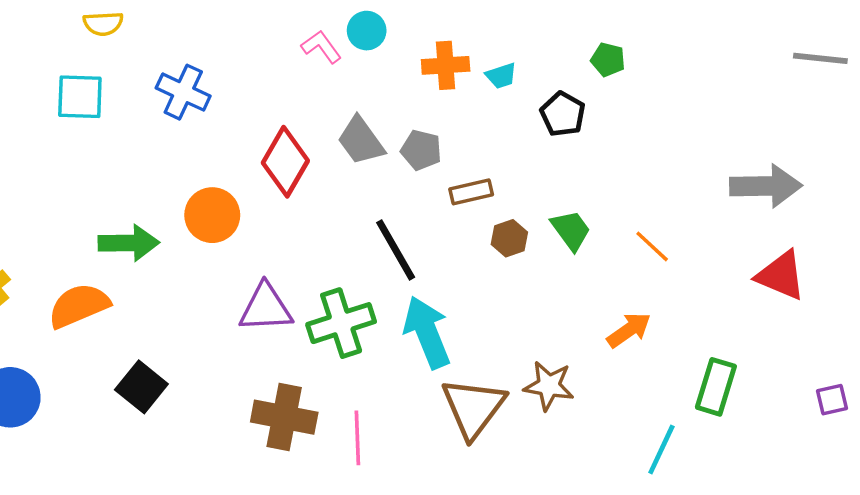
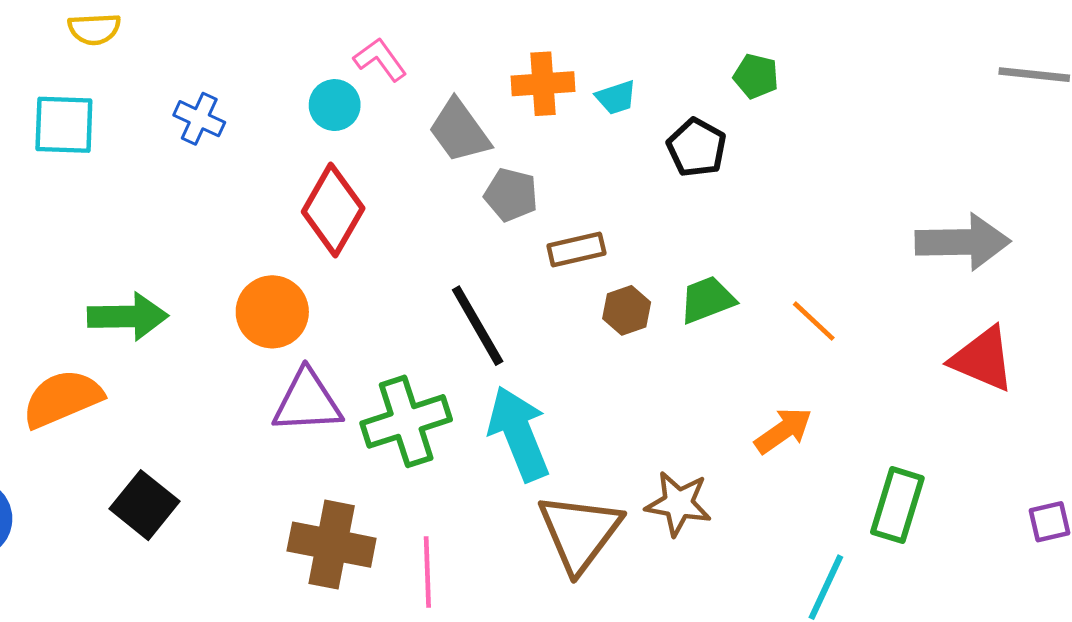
cyan circle: (367, 31) -> (335, 105), moved
blue cross: (183, 92) -> (199, 119), size x0.7
gray trapezoid: (361, 141) -> (459, 131), moved
orange circle: (212, 215) -> (272, 312), moved
green trapezoid: (571, 230) -> (707, 300), turned -75

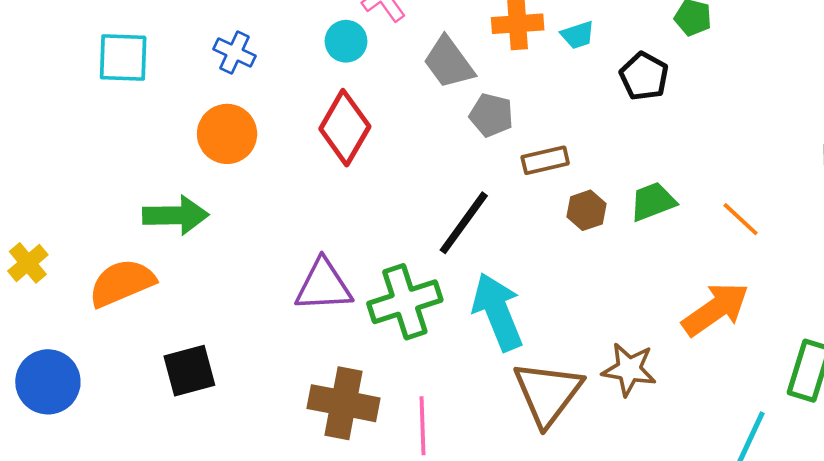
orange circle: (272, 312) -> (227, 134), moved
black line: (478, 326) -> (464, 223), turned 66
orange arrow: (783, 431) -> (715, 309), size x1.4
black square: (144, 505) -> (189, 371), turned 36

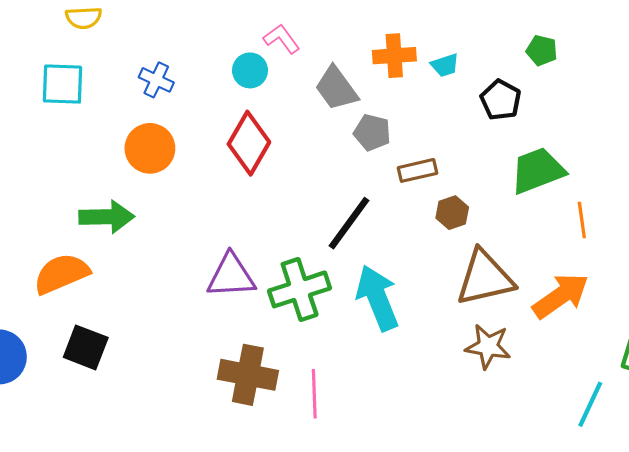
green trapezoid: (653, 202) -> (538, 170), moved, size x1.4
orange line: (741, 219) -> (582, 220), turned 39
black square: (189, 371) -> (86, 347), moved, turned 36
brown triangle: (548, 393) -> (485, 278), moved, turned 40

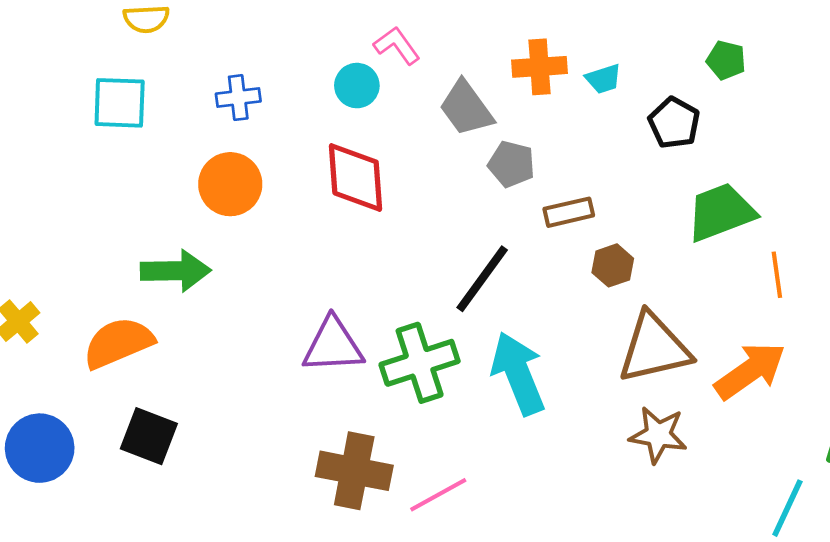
blue cross: (156, 80) -> (238, 98), turned -32
red diamond: (249, 143) -> (356, 178), turned -34
pink line: (314, 394) -> (438, 495), turned 63

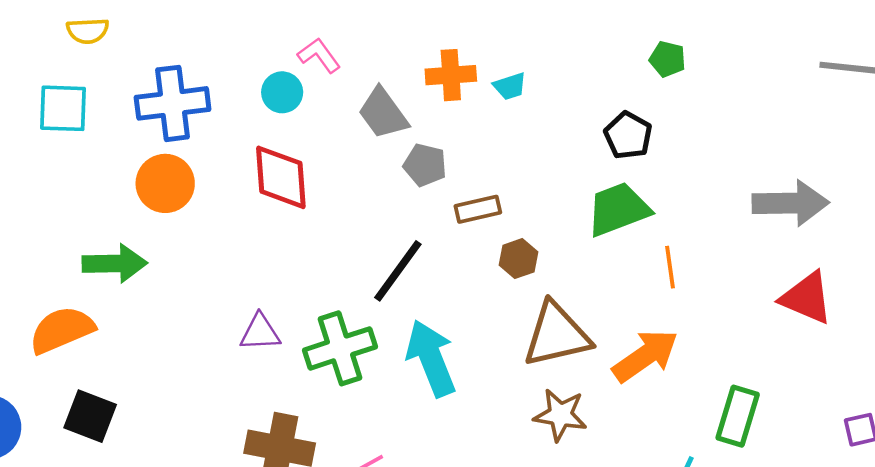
green pentagon: (726, 60) -> (667, 59), moved
blue cross: (238, 98) -> (173, 103), size x1.8
black pentagon: (674, 123) -> (628, 135), moved
purple triangle: (333, 345) -> (260, 332), size x0.7

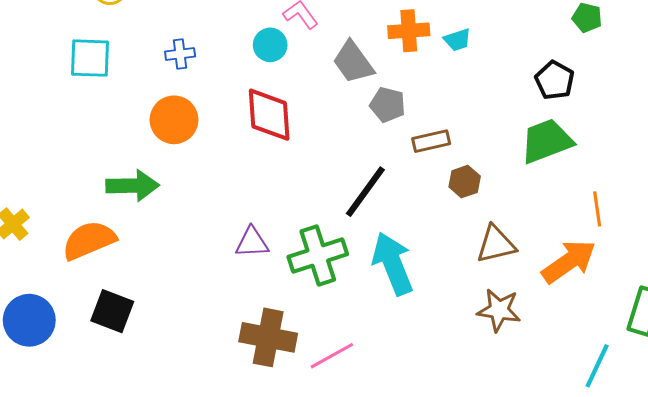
blue cross: (173, 103) -> (180, 54), size x0.5
orange line: (670, 267) -> (597, 209), moved
brown triangle: (557, 335) -> (496, 244), size x0.7

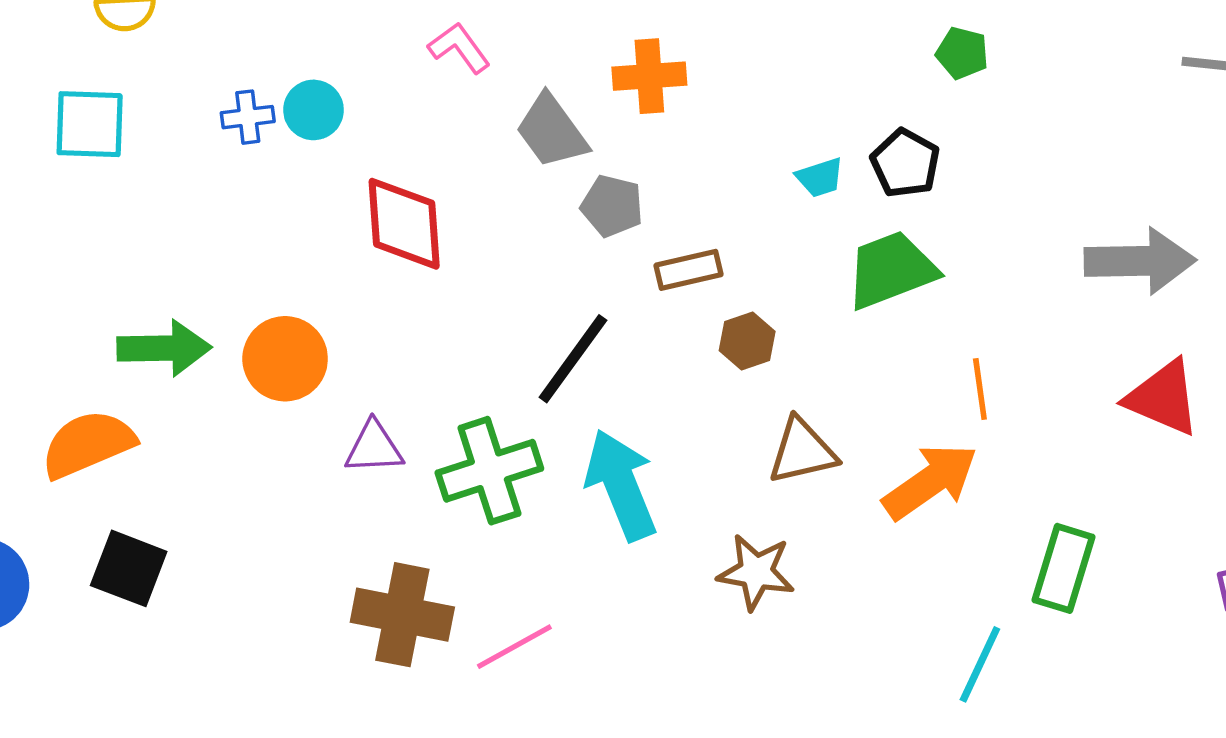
cyan trapezoid: (457, 40) -> (820, 177), moved
cyan circle: (270, 45) -> (314, 110), moved
orange circle: (174, 120) -> (285, 359), moved
brown star: (499, 310) -> (756, 572), moved

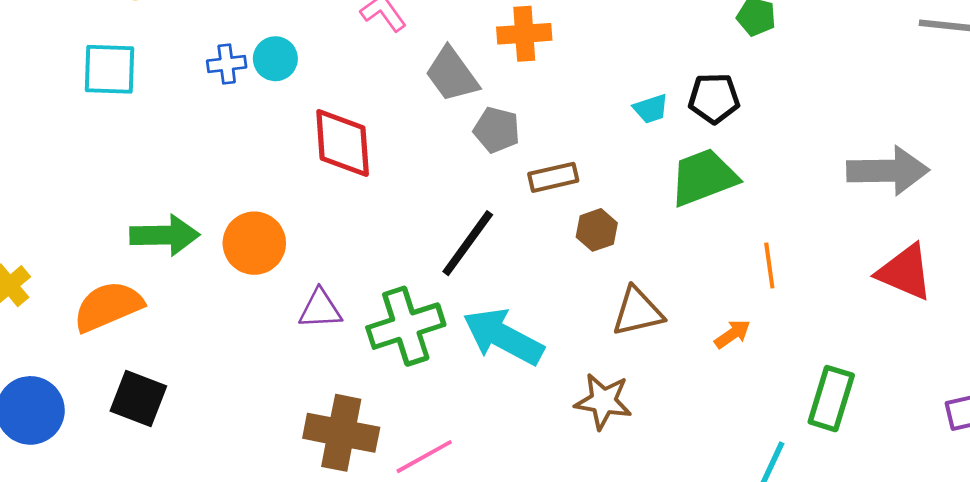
black pentagon: (905, 163) -> (714, 98), turned -30
orange arrow: (930, 481) -> (732, 334), size x0.5
cyan arrow: (621, 485) -> (503, 337), turned -40

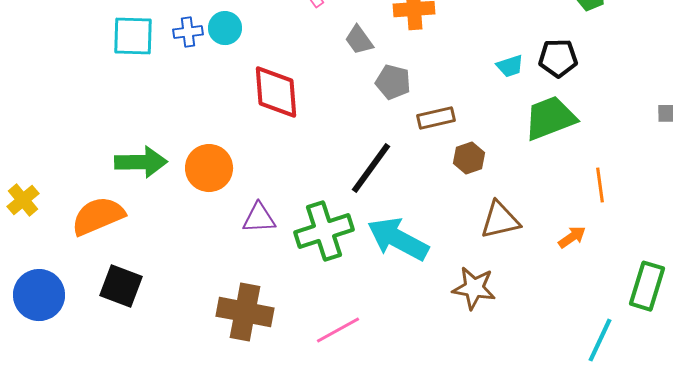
cyan square: (109, 69) -> (133, 36), moved
gray trapezoid: (452, 75) -> (359, 40), size x0.7
brown cross: (341, 433) -> (245, 312), moved

